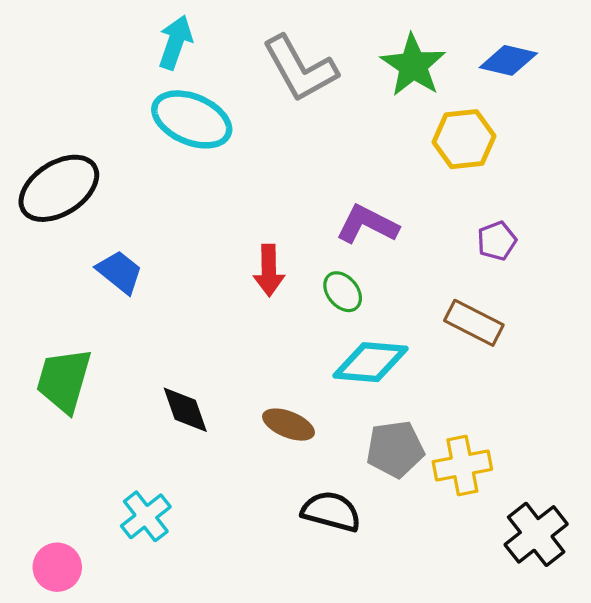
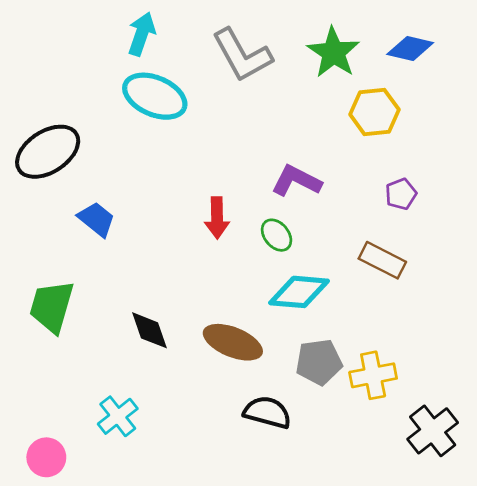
brown ellipse: (288, 425) -> (233, 342), size x1.4

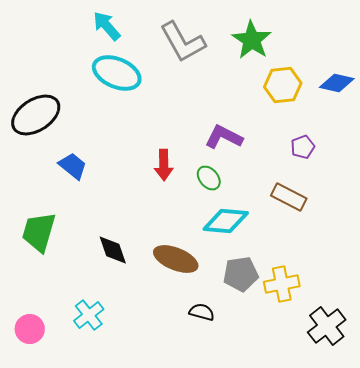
cyan arrow: (142, 34) -> (107, 26), turned -60
blue diamond: (410, 49) -> (337, 83), moved
black semicircle: (267, 412) -> (202, 312), size x0.7
pink circle: (46, 457) -> (30, 329), moved

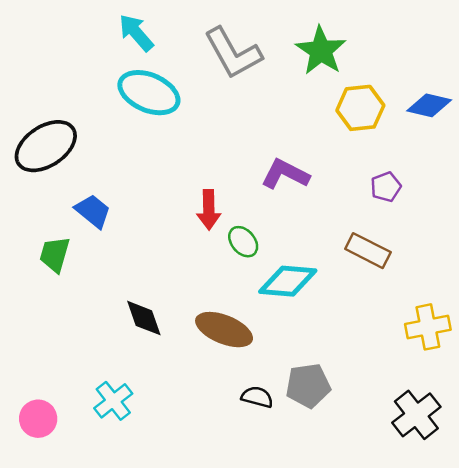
green ellipse: (209, 178) -> (243, 242), moved
green trapezoid: (39, 232) -> (55, 254), moved, size x0.7
gray pentagon: (241, 274) -> (308, 386), moved
yellow cross: (282, 284) -> (428, 327), moved

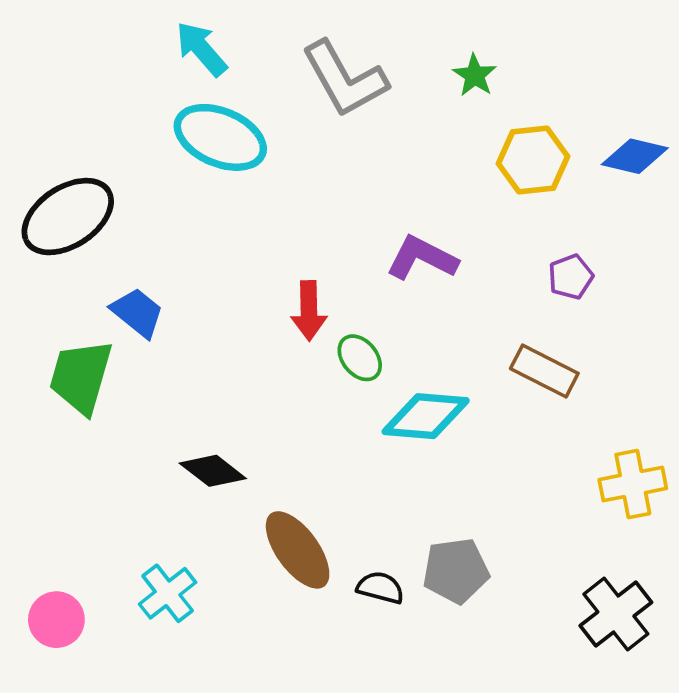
green star: (321, 51) -> (475, 75), size x0.6
green trapezoid: (55, 254) -> (81, 377), size x1.4
black diamond: (144, 318) -> (213, 471), turned -33
brown ellipse: (224, 330) -> (298, 550), moved, turned 32

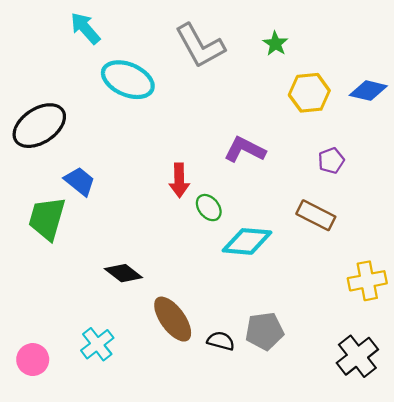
cyan arrow: (201, 49) -> (85, 28), moved

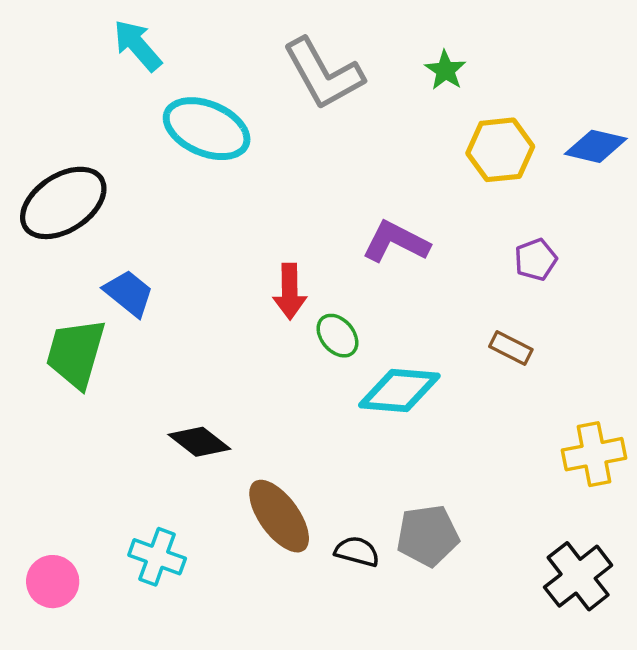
brown rectangle: (316, 215) -> (511, 348), size x0.7
cyan cross: (97, 344) -> (157, 557), turned -32

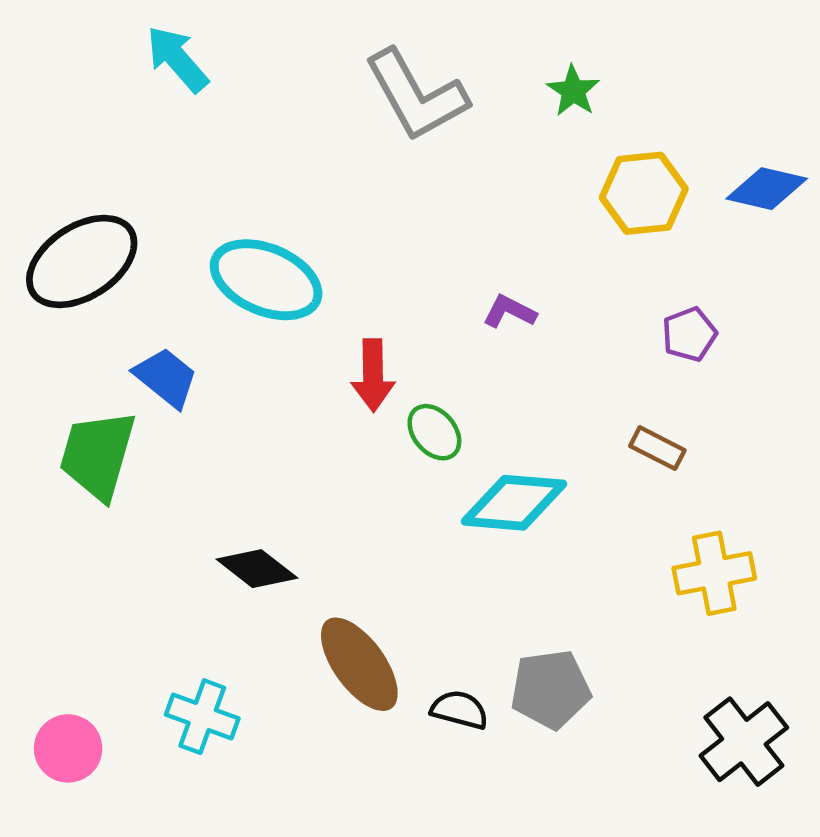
cyan ellipse: (207, 129) -> (266, 280), moved
purple L-shape: (396, 242) -> (510, 312), size x0.6
yellow cross: (594, 454) -> (714, 573), moved

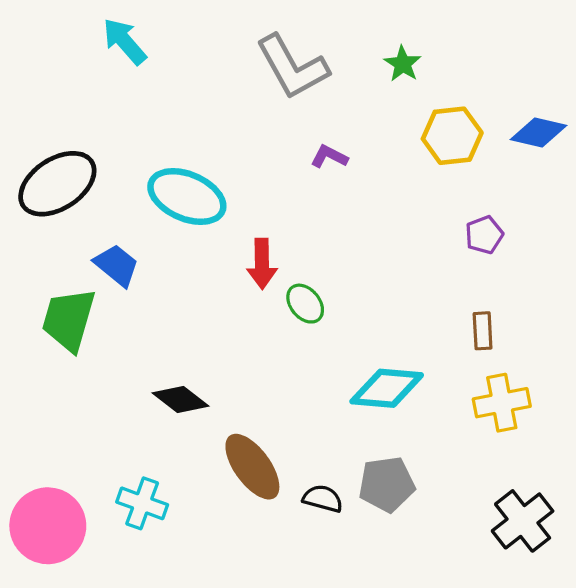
purple L-shape: (510, 312) -> (329, 157), moved
brown rectangle: (657, 448) -> (483, 331), moved, turned 60
cyan diamond: (514, 503) -> (387, 388), moved
pink circle: (68, 748) -> (48, 526), size x1.6

